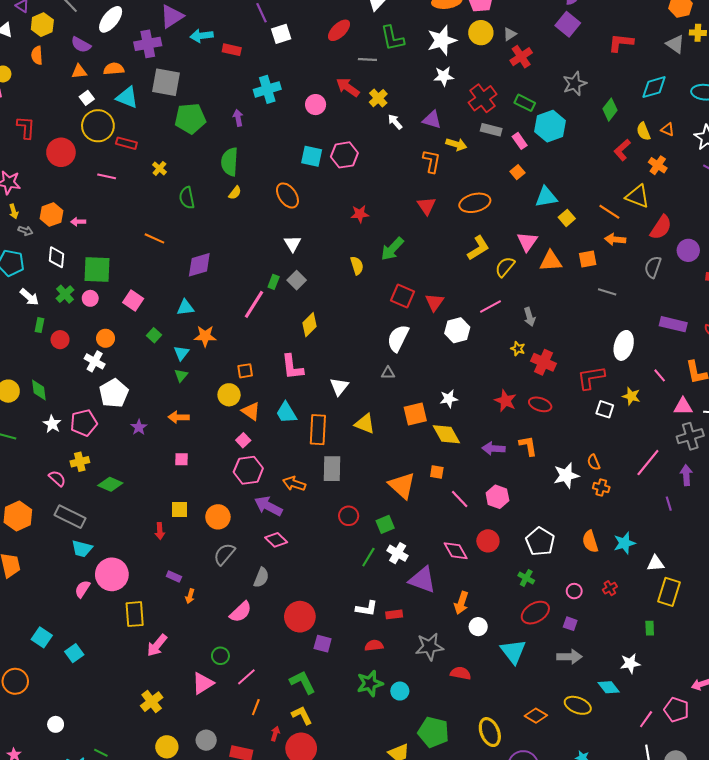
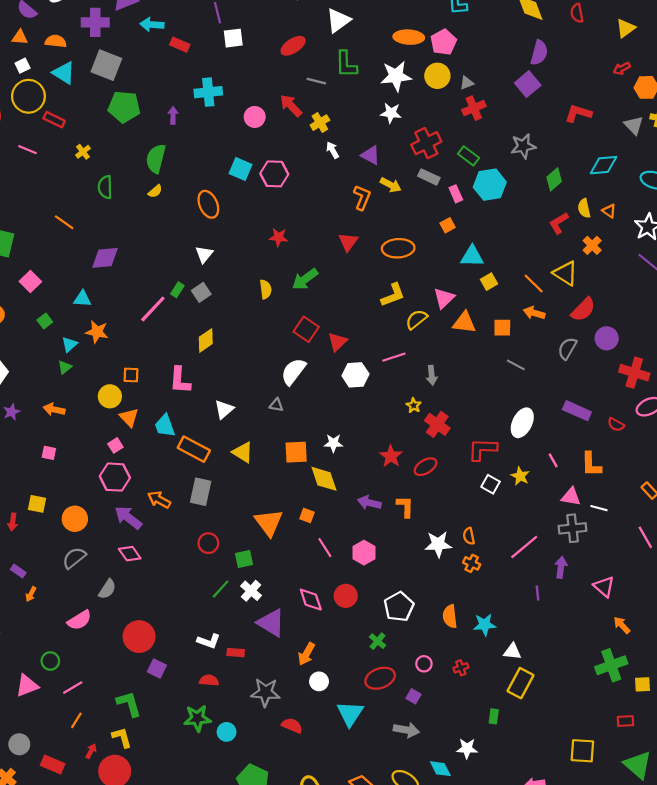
red ellipse: (540, 404) -> (426, 467), turned -60
orange rectangle: (318, 430) -> (194, 449), turned -76

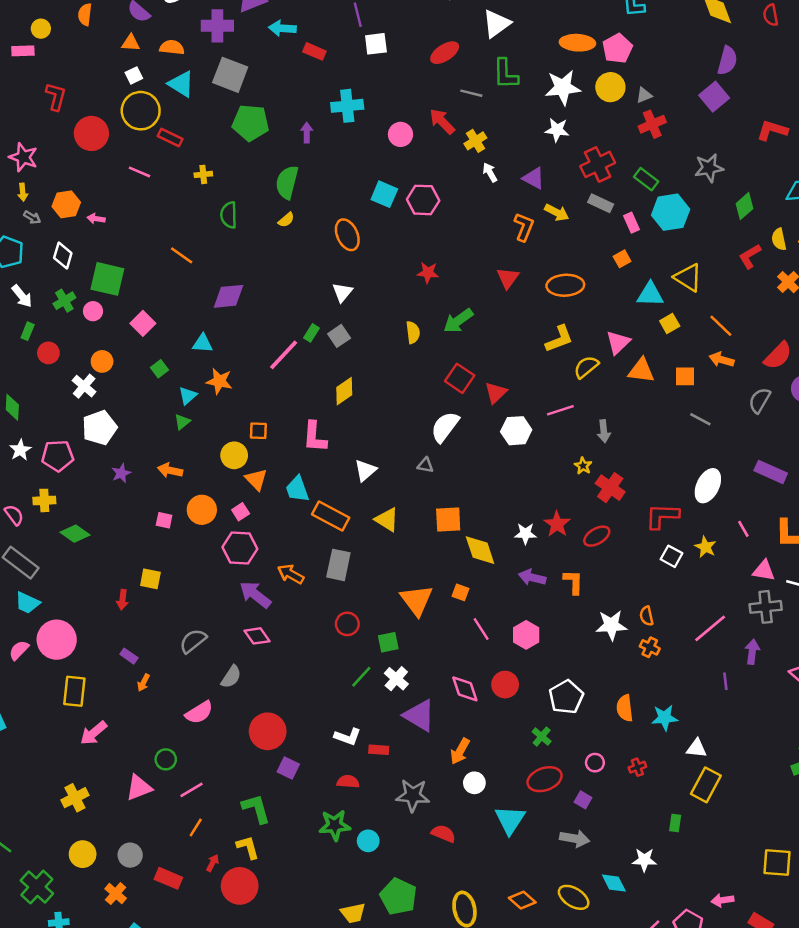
yellow cross: (83, 152) -> (203, 174), turned 32
yellow triangle: (565, 273) -> (688, 278), moved
white star: (333, 443) -> (525, 534), moved
orange circle: (75, 519) -> (202, 510), moved

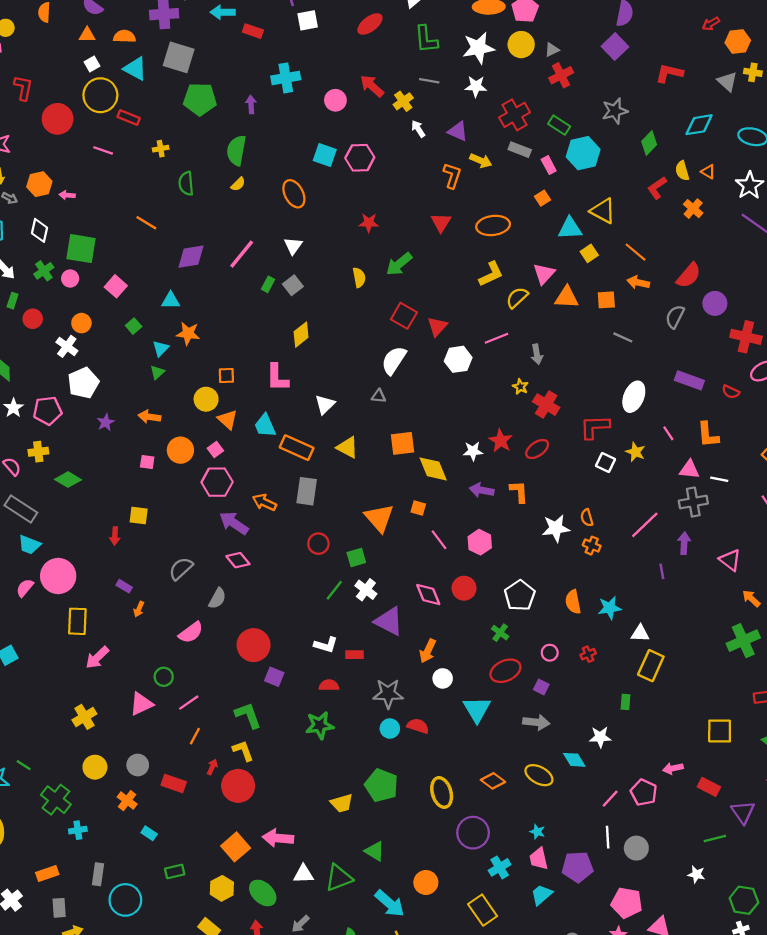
gray line: (471, 93) -> (429, 81), moved
pink line: (284, 355) -> (242, 254), moved
cyan circle: (368, 841) -> (390, 729), moved

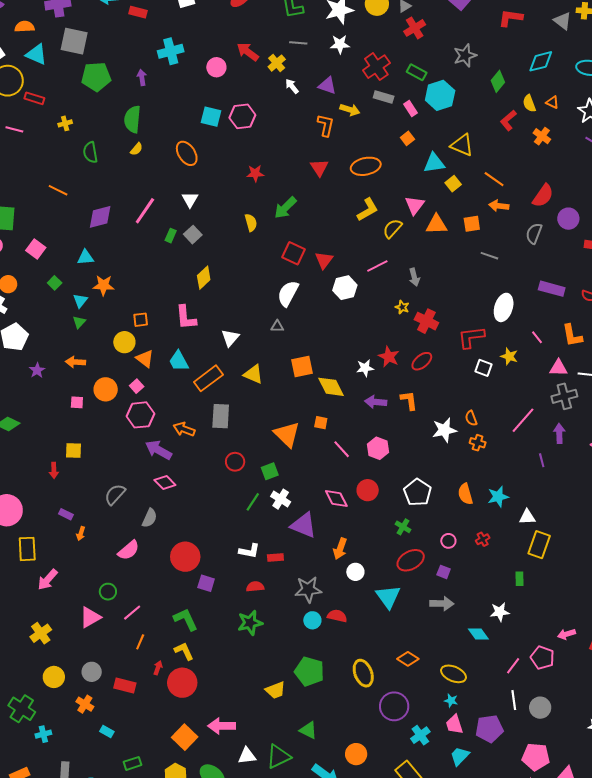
orange rectangle: (297, 448) -> (208, 378), turned -56
yellow ellipse: (539, 775) -> (453, 674), moved

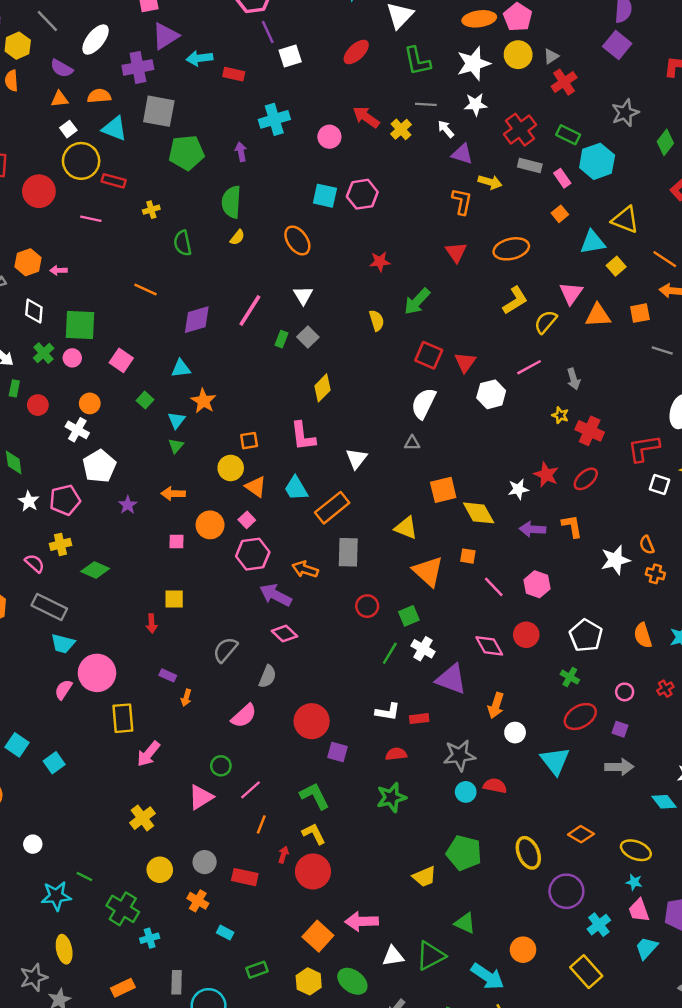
white arrow: (292, 86) -> (446, 129), moved
orange star: (103, 285) -> (203, 401), turned 30
yellow triangle: (253, 374) -> (406, 528), moved

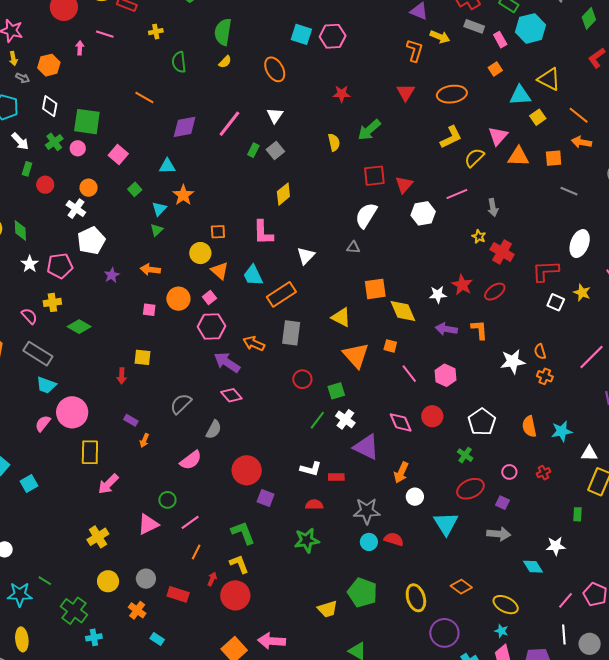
pink arrow: (59, 270) -> (80, 48), moved, turned 88
red square: (429, 355) -> (374, 176), turned -35

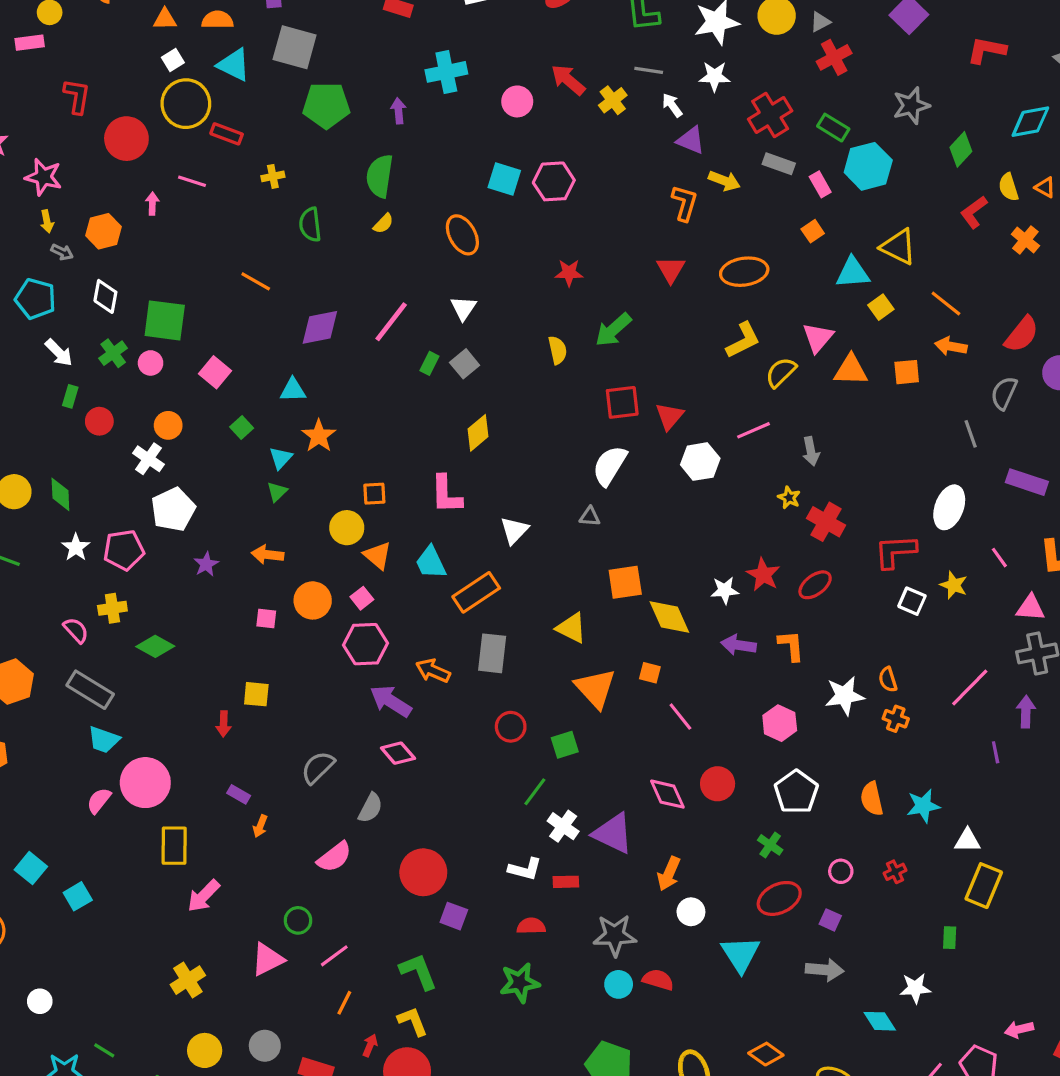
gray line: (569, 191) -> (971, 434), moved, turned 48
pink hexagon: (445, 375) -> (780, 723), moved
white cross: (345, 419) -> (563, 826), moved

